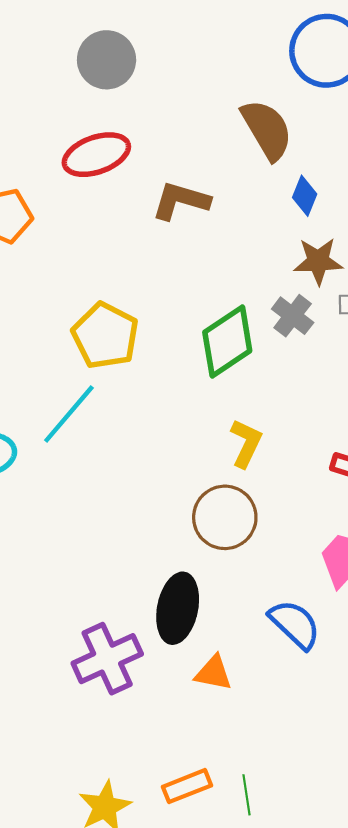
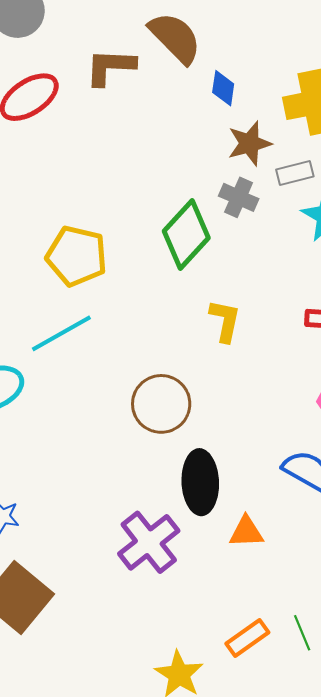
brown L-shape: (181, 201) -> (110, 67), moved
cyan line: (69, 414) -> (61, 333), turned 34
brown circle: (225, 517) -> (161, 404), moved

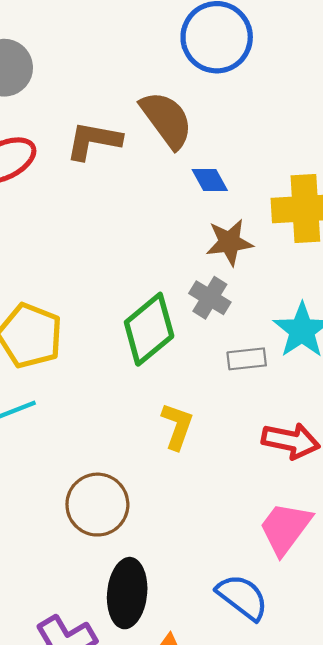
blue diamond: (223, 88) -> (210, 180), turned -45
gray rectangle: (295, 173) -> (247, 359), moved

